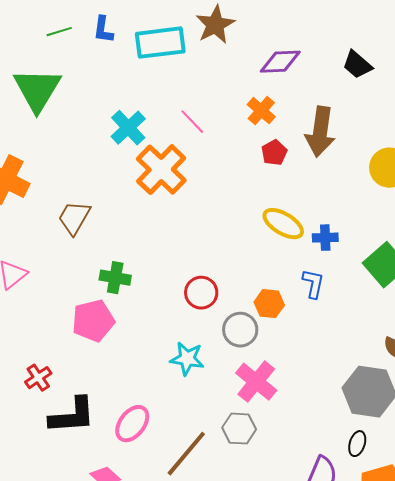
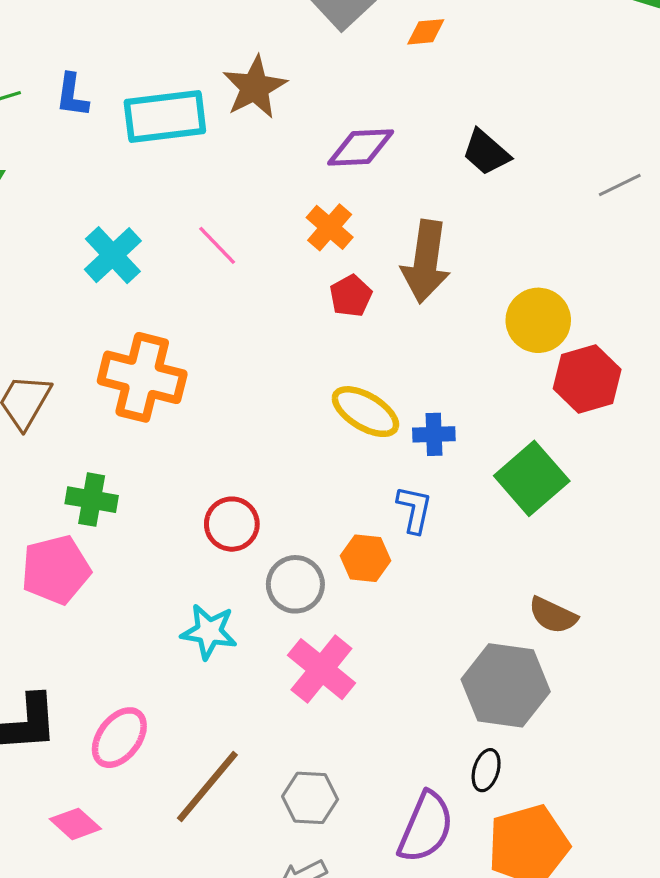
orange cross: (161, 170) -> (142, 377), moved, turned -30
orange hexagon: (269, 304) -> (365, 558), moved
gray hexagon: (239, 429) -> (310, 798), moved

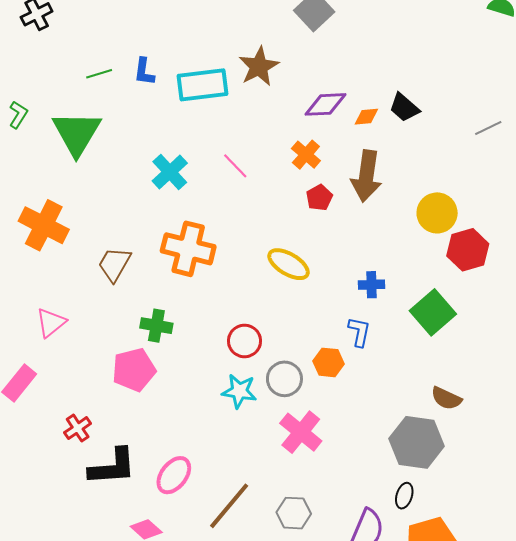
orange diamond: (426, 32) -> (366, 117), moved
yellow ellipse: (365, 412) -> (289, 264), moved
cyan star: (209, 632) -> (239, 391), moved

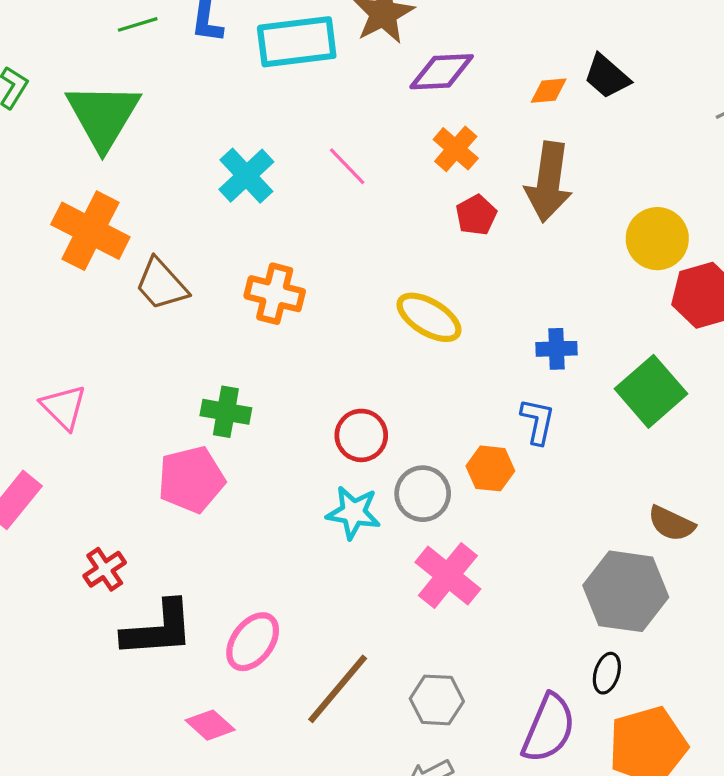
purple diamond: (325, 104) -> (442, 72), moved
orange cross: (44, 225) -> (90, 231), moved
orange cross: (188, 249) -> (275, 294), size x0.7
brown trapezoid: (114, 264) -> (161, 284), moved, turned -72
pink triangle: (51, 323) -> (64, 407), turned -36

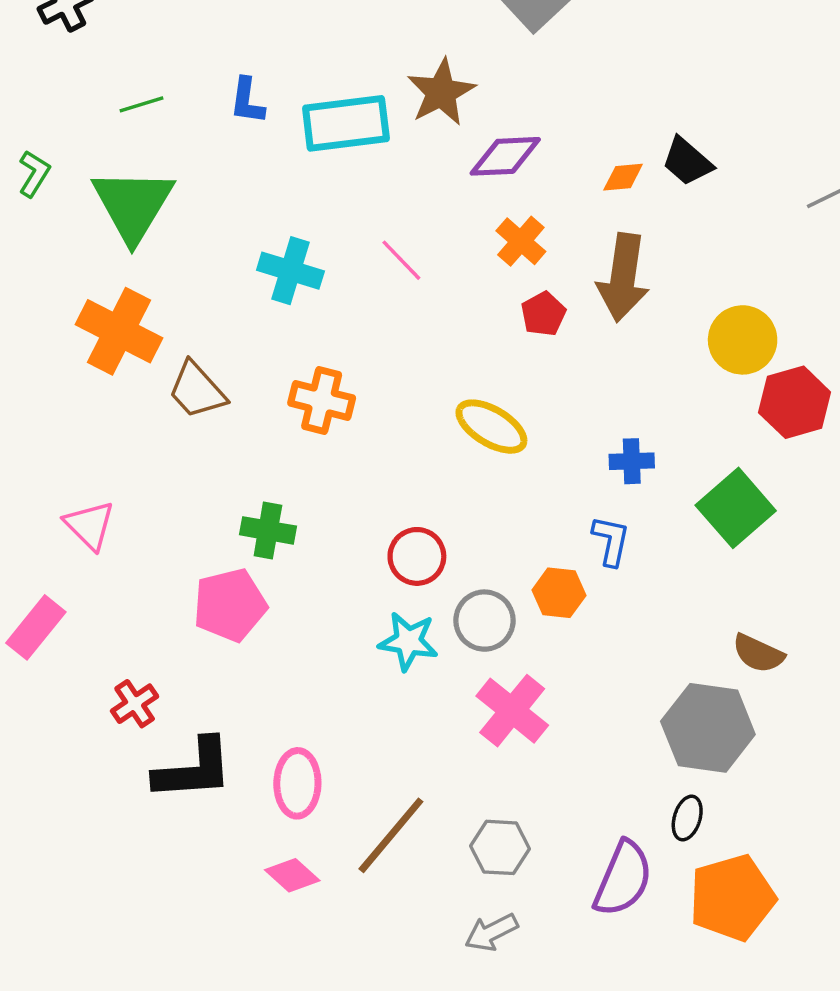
green line: (138, 24) -> (142, 104), moved
cyan cross: (246, 176) -> (290, 271), turned -30
pink ellipse: (253, 642) -> (297, 783), turned -36
pink diamond: (210, 725) -> (292, 875), moved

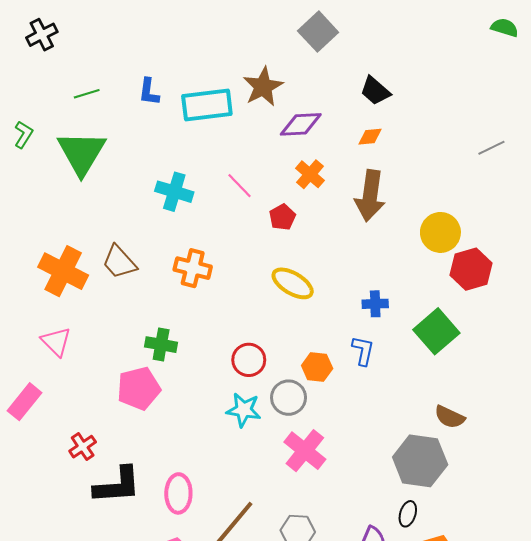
black trapezoid: (687, 161) -> (375, 91), moved
red pentagon: (543, 314) -> (282, 217), moved
orange cross: (119, 331) -> (63, 271), moved
orange hexagon: (559, 593) -> (317, 367), moved

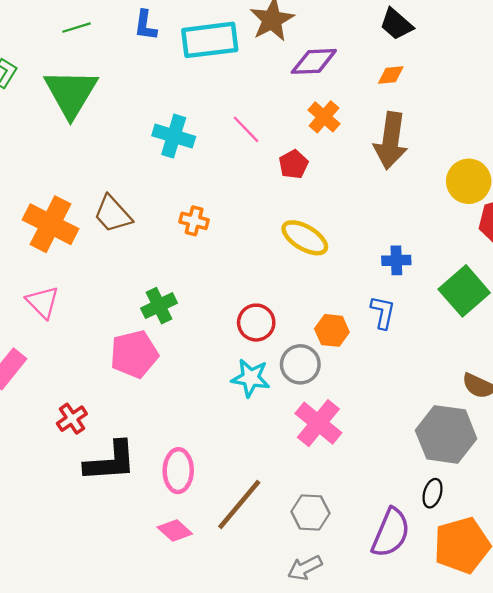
orange cross: (193, 268) -> (194, 221), size x0.7
green cross: (161, 345) -> (159, 306), turned -36

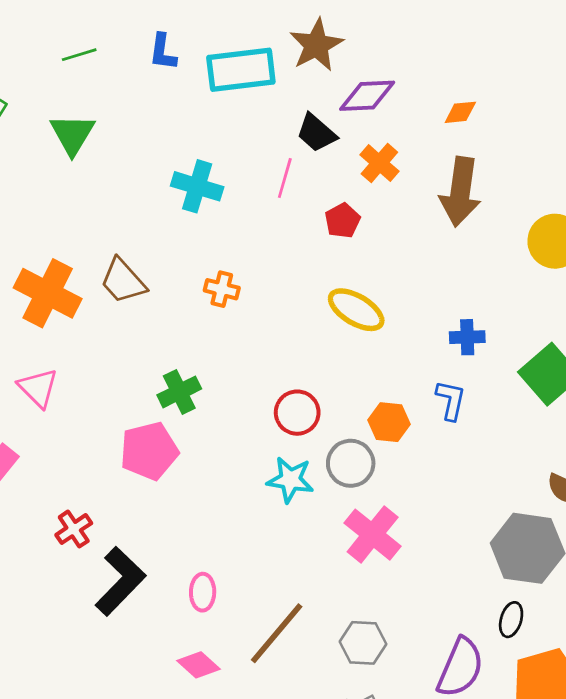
black trapezoid: (396, 24) -> (316, 133), moved
green triangle: (71, 93) -> (72, 134), size x0.7
pink line: (246, 129) -> (285, 178), turned 60
black L-shape: (110, 462) -> (120, 581), turned -42
pink ellipse: (178, 471) -> (203, 592), size x0.7

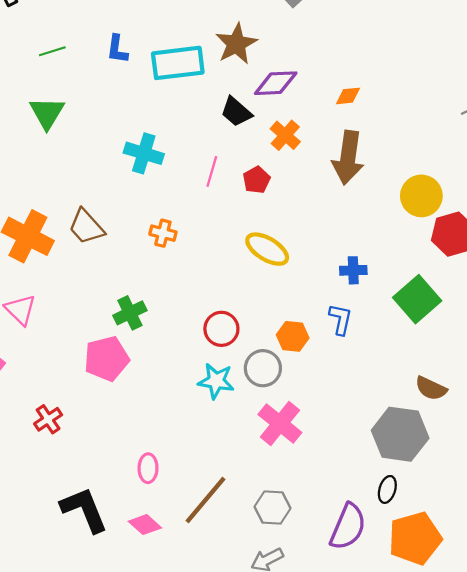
pink line: (285, 178) -> (212, 171), moved
black L-shape: (120, 581) -> (84, 510), moved, turned -66

